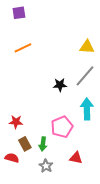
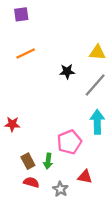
black star: (60, 85) -> (67, 71), moved
red star: (16, 122) -> (12, 124), moved
red semicircle: (12, 158) -> (31, 182), moved
gray star: (46, 166) -> (60, 189), moved

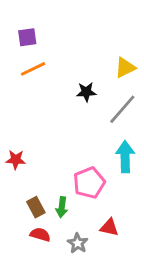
purple square: (21, 14) -> (27, 37), moved
yellow triangle: (97, 52) -> (125, 68), turned -30

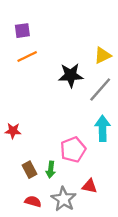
black star: (86, 92) -> (71, 75), size x1.5
red semicircle: (40, 235) -> (33, 201), moved
gray star: (78, 243) -> (64, 199), size x1.5

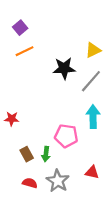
purple square: (22, 31) -> (20, 28), turned -32
pink pentagon: (73, 150) -> (66, 136), turned 30
red triangle: (90, 186) -> (92, 172), moved

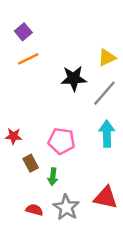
pink pentagon: (66, 136) -> (61, 141), moved
brown rectangle: (27, 154) -> (31, 163), moved
red triangle: (92, 172) -> (106, 198), size x1.5

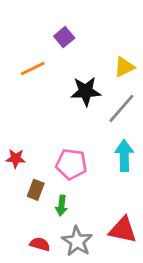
purple square: (23, 32) -> (64, 37), moved
brown rectangle: (31, 163) -> (36, 190), turned 49

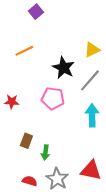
purple square: (64, 37) -> (36, 12), moved
black star: (86, 91) -> (63, 68), turned 30
red star: (16, 158) -> (12, 102), moved
pink pentagon: (71, 164) -> (53, 98), moved

